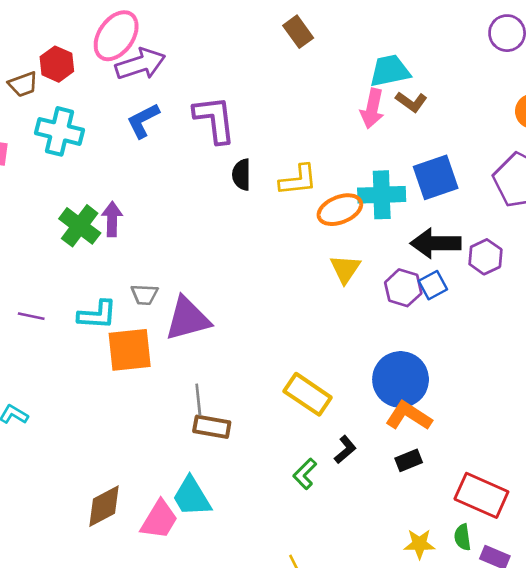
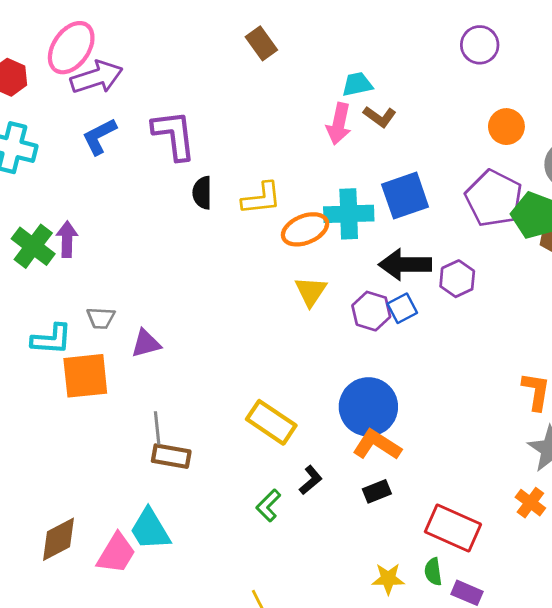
cyan trapezoid: (390, 71) -> (357, 84), size x0.7
purple triangle: (188, 319) -> (146, 343), size x0.6

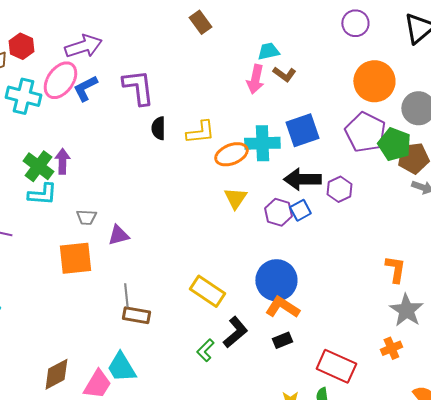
pink ellipse: (71, 48) -> (60, 80), moved
orange circle: (506, 127) -> (374, 81), size x1.6
cyan L-shape: (51, 339) -> (42, 194), moved
black L-shape: (311, 480) -> (235, 332), size x1.5
orange cross: (530, 503) -> (391, 348), turned 30

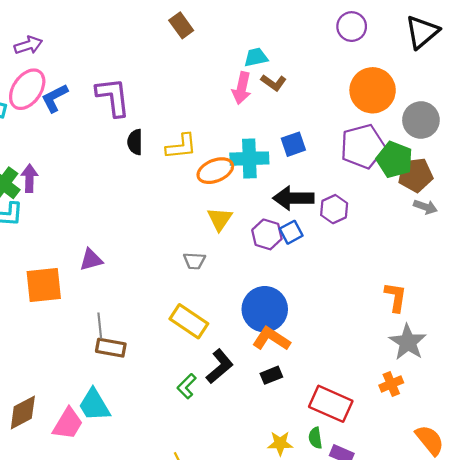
purple arrow: (83, 46) -> (28, 45), moved, size x0.7
blue square: (302, 130) -> (293, 144), size x0.7
purple pentagon: (365, 132) -> (363, 146), turned 30
gray trapezoid: (86, 217) -> (194, 261), moved

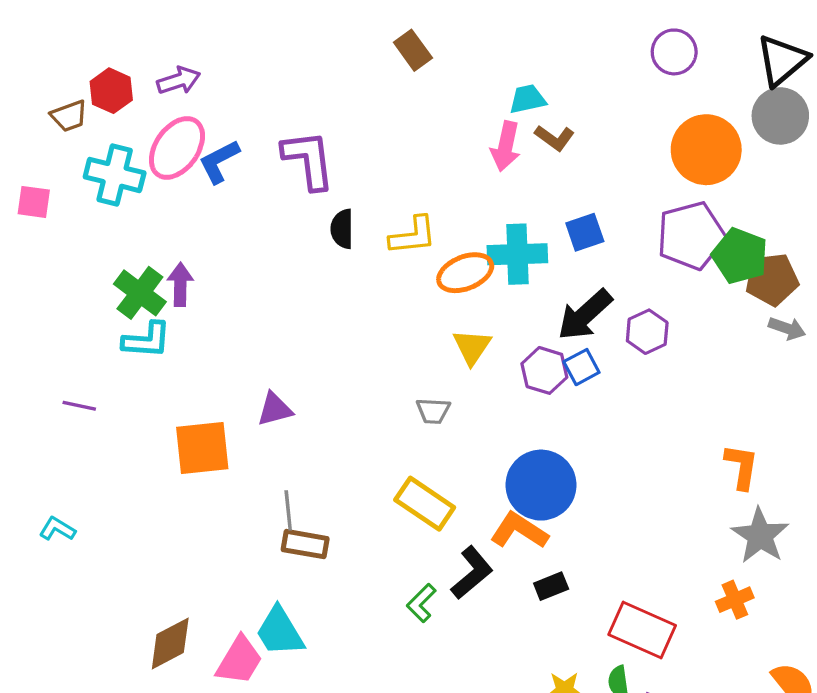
gray circle: (421, 120) -> (780, 116), moved
black arrow: (293, 198) -> (585, 315), turned -42
orange L-shape: (271, 339) -> (519, 531), moved

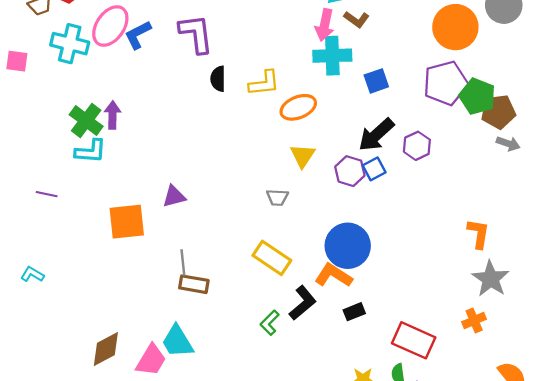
cyan cross: (517, 254) -> (332, 56), moved

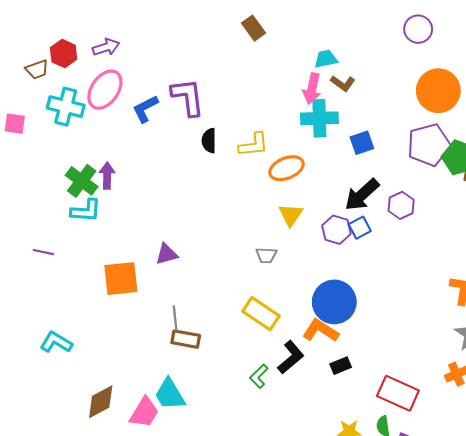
blue L-shape: (138, 35) -> (145, 109), moved
cyan L-shape: (32, 274) -> (56, 342), moved, size x1.4

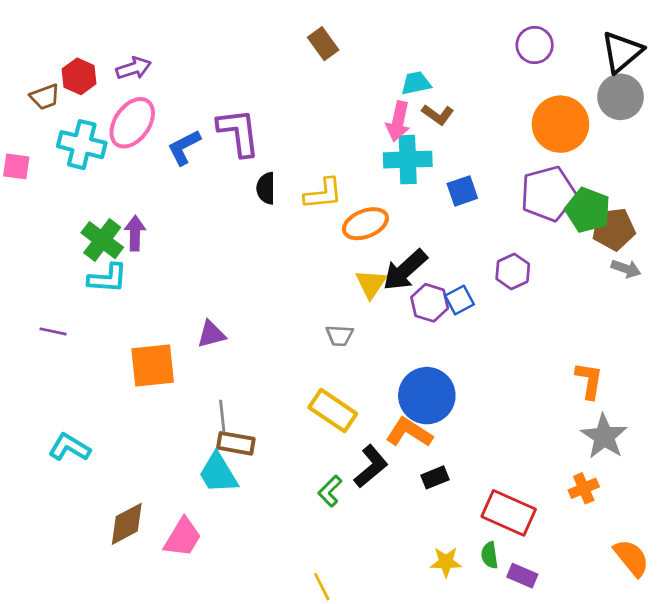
black arrow: (362, 195) -> (405, 270), moved
cyan trapezoid: (170, 394) -> (218, 473), moved

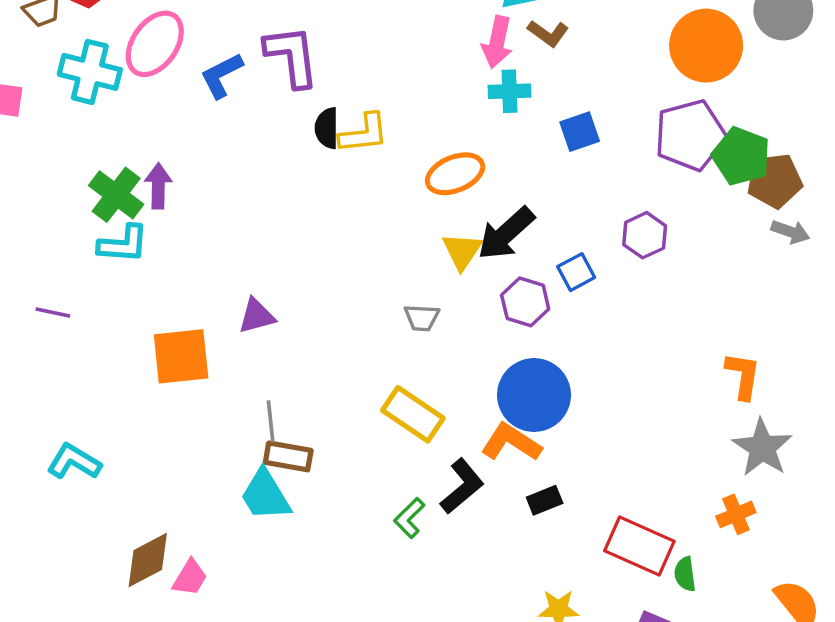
cyan cross: (408, 160) -> (509, 91), size x0.7
yellow L-shape: (323, 194) -> (364, 133), moved
purple hexagon: (430, 303) -> (525, 302), moved
pink trapezoid: (183, 537) -> (190, 578), moved, size x0.7
green semicircle: (490, 555) -> (685, 574), moved

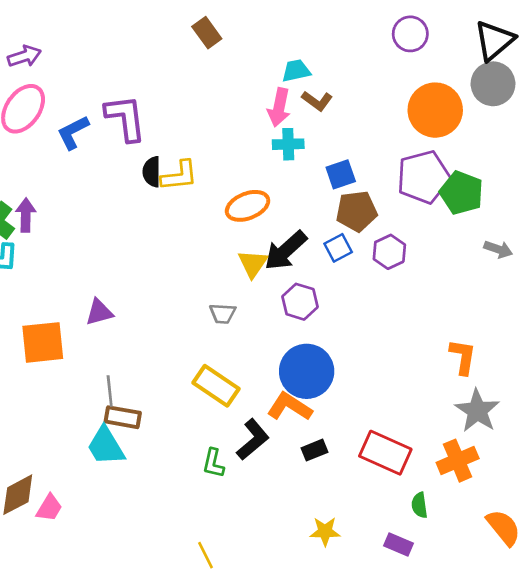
brown pentagon: (775, 181) -> (356, 211), moved
blue square: (576, 272) -> (338, 248), moved
orange cross: (736, 514) -> (458, 461), size x1.4
green L-shape: (409, 518) -> (213, 463), turned -32
red rectangle: (639, 546) -> (385, 453), moved

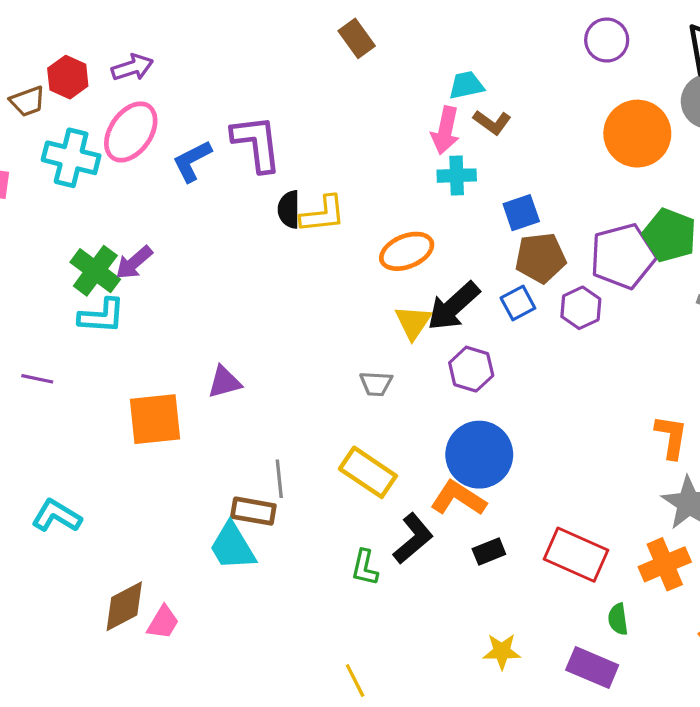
purple pentagon: (423, 177) -> (623, 256), moved
purple arrow: (26, 215) -> (134, 263), turned -132
gray line: (110, 391) -> (279, 479), moved
purple rectangle: (398, 545) -> (592, 668), size x1.4

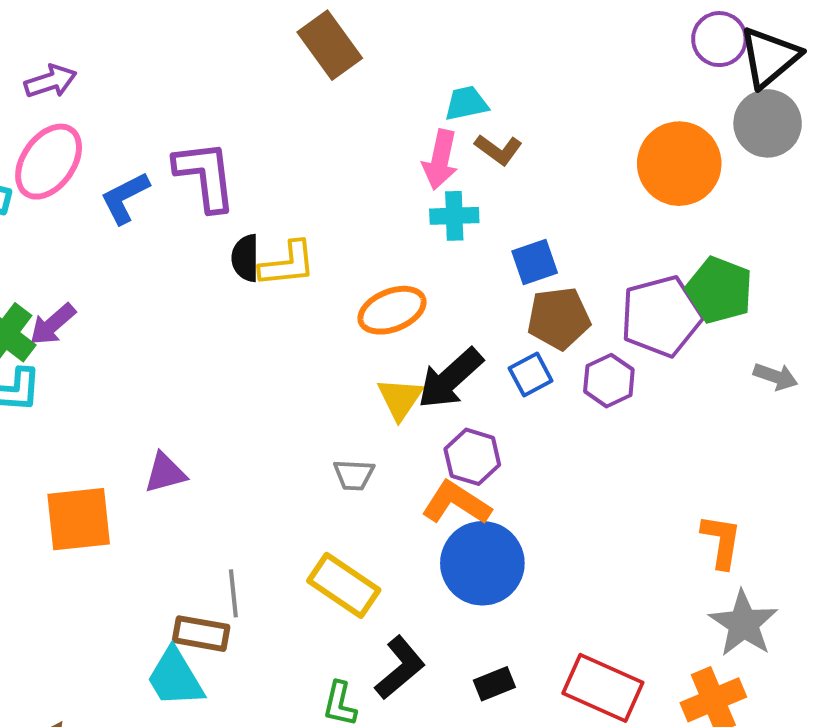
brown rectangle: (357, 38) -> (330, 45), size x1.4
purple circle: (607, 40) -> (719, 39), moved
orange L-shape: (458, 498) -> (456, 503), moved

